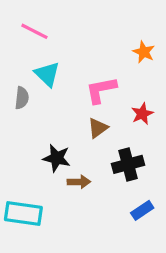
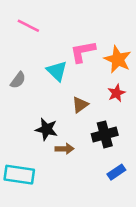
orange star: (144, 52) -> (118, 59), moved, size x1.5
cyan triangle: (47, 74) -> (57, 71), moved
pink L-shape: (101, 90) -> (83, 52), moved
gray semicircle: (22, 98) -> (18, 80), turned 30

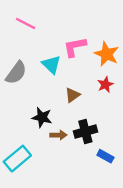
gray semicircle: (18, 80) -> (16, 73), size x1.5
black cross: (105, 134) -> (85, 132), moved
blue rectangle: (116, 172) -> (105, 156), turned 63
cyan rectangle: (19, 175) -> (17, 159), turned -48

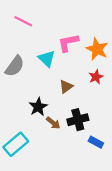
black star: (42, 117) -> (38, 107), turned 30
brown arrow: (58, 135) -> (53, 123), turned 40

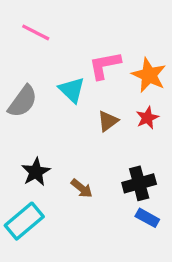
brown triangle: (66, 86) -> (108, 121), moved
black star: (38, 107) -> (36, 172), moved
black cross: (78, 120) -> (139, 183), moved

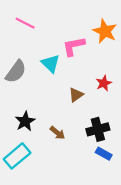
orange star: (149, 75) -> (105, 31), moved
brown triangle: (108, 121) -> (76, 95), moved

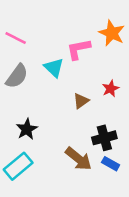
pink line: (25, 23) -> (16, 38), moved
brown arrow: (57, 133) -> (79, 159), moved, size x1.6

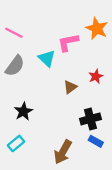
brown arrow: (79, 159) -> (63, 152), moved, turned 80
cyan rectangle: (18, 166) -> (16, 143), size x0.7

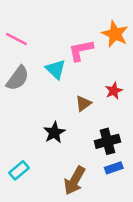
black star: (23, 112) -> (54, 133), moved
blue rectangle: (96, 141) -> (114, 168), turned -48

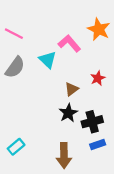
pink L-shape: (81, 50) -> (69, 43), turned 60
black star: (54, 133) -> (68, 113), moved
brown arrow: (75, 181) -> (64, 155), turned -30

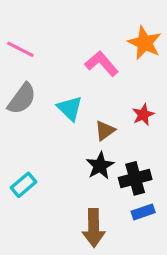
cyan triangle: (48, 60) -> (70, 108), moved
cyan rectangle: (16, 147) -> (23, 185), moved

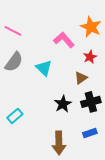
red star: (143, 115) -> (90, 57), moved
brown triangle: (105, 131) -> (81, 78), moved
black cross: (135, 178) -> (91, 102), moved

